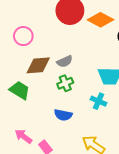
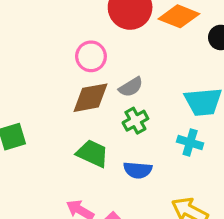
pink circle: (23, 36) -> (91, 56), moved
green trapezoid: (20, 90) -> (92, 153), moved

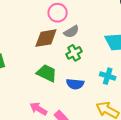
pink circle: (91, 56) -> (58, 13), moved
cyan cross: (190, 142) -> (108, 76), moved

